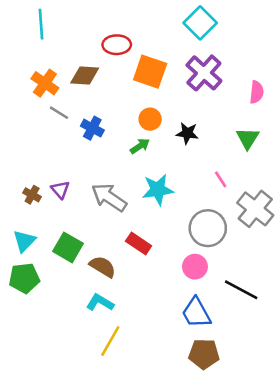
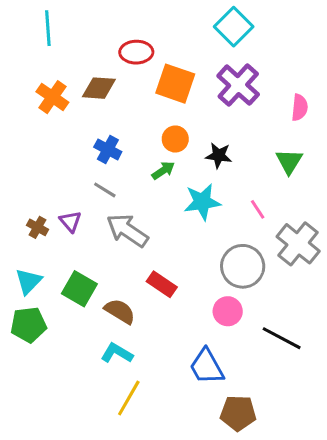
gray line: (59, 113) -> (105, 190), moved
cyan star: (158, 190) -> (202, 202), moved
blue trapezoid: (196, 313) -> (207, 367), moved

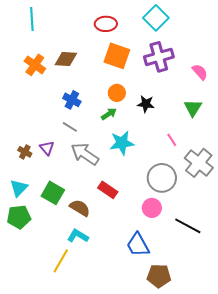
red ellipse: (136, 52) -> (106, 24), moved
purple cross: (238, 85) -> (159, 57), turned 32
pink semicircle: (300, 108) -> (200, 72), turned -48
cyan star: (202, 202) -> (122, 143), moved
yellow line: (129, 398) -> (61, 261), moved

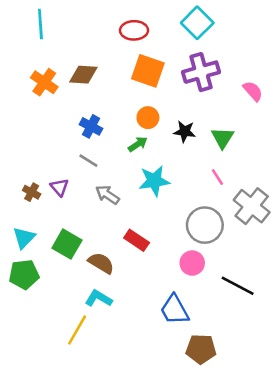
green triangle: (193, 108) -> (223, 138), moved
gray arrow: (85, 154) -> (107, 195), size x0.7

